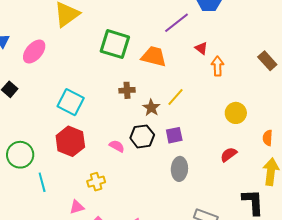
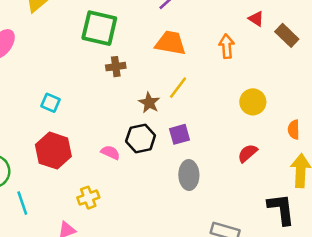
red triangle: (201, 48) -> (256, 19), moved
orange trapezoid: (154, 56) -> (171, 43), moved
brown cross: (127, 90) -> (116, 67), moved
cyan square: (71, 102) -> (50, 103), size x0.6

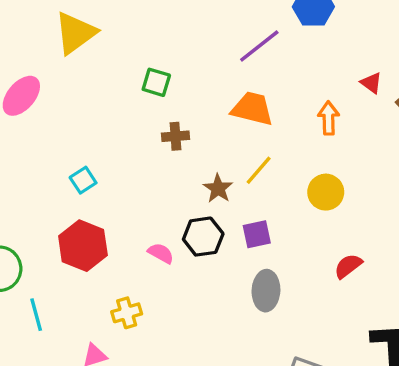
green square: (99, 28) -> (156, 82), size x0.6
yellow circle: (253, 102) -> (326, 192), moved
cyan square: (50, 103) -> (83, 180), turned 30

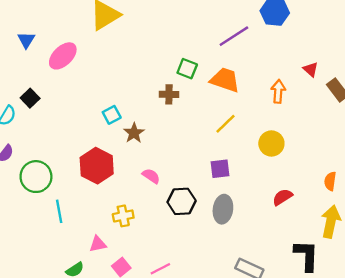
green square: (156, 82) -> (187, 69), moved
cyan square: (83, 180) -> (112, 115), moved
brown star: (218, 188) -> (134, 133), moved
black hexagon: (203, 237) -> (182, 201), moved

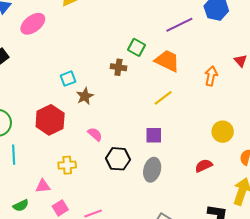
yellow circle: (271, 143) -> (223, 132), moved

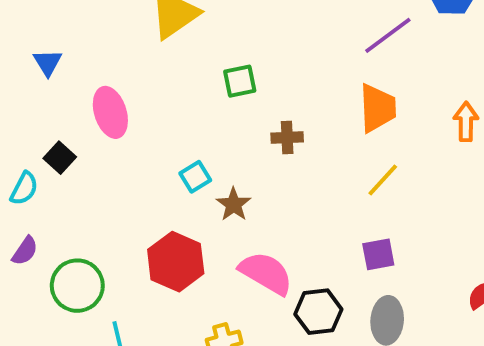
pink ellipse: (33, 24) -> (110, 112), moved, turned -60
green square: (137, 47) -> (240, 81), moved, turned -30
orange trapezoid: (167, 61) -> (377, 108), turned 72
pink semicircle: (95, 134) -> (266, 273), size x1.8

